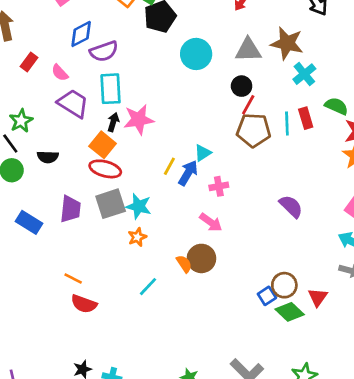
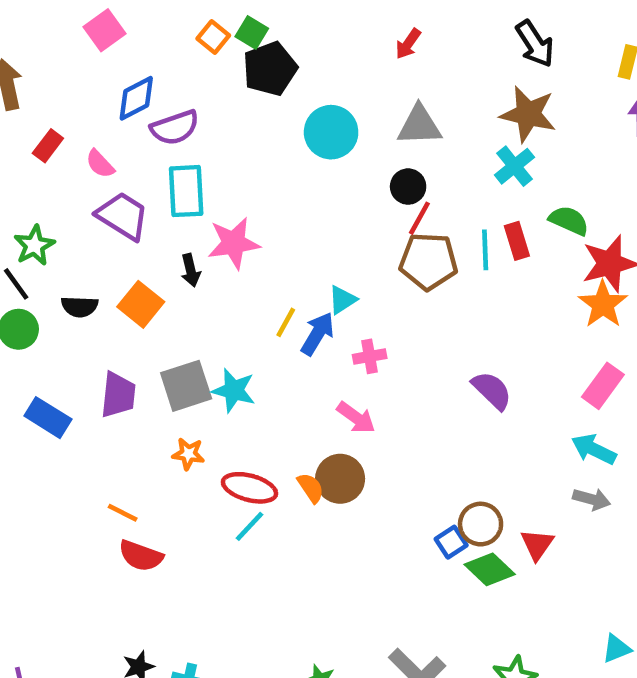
brown star: (287, 43) -> (528, 114), moved
black arrow: (113, 122) -> (191, 270), moved, turned 150
orange square: (103, 145) -> (141, 304), moved
red ellipse: (105, 169) -> (249, 488), moved
orange star: (137, 237) -> (188, 454), moved, turned 30

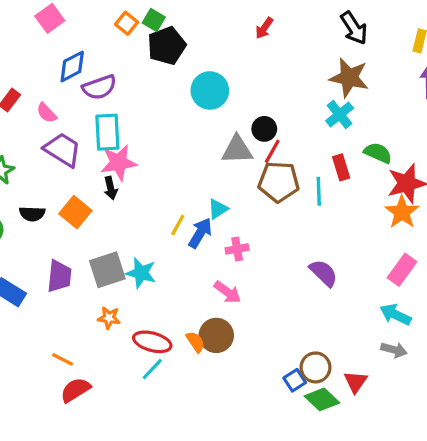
gray triangle: (419, 125) -> (237, 150), moved
pink star: (234, 243) -> (119, 163), moved
cyan line: (485, 250) -> (319, 191), moved
red semicircle: (141, 556) -> (75, 390), turned 128

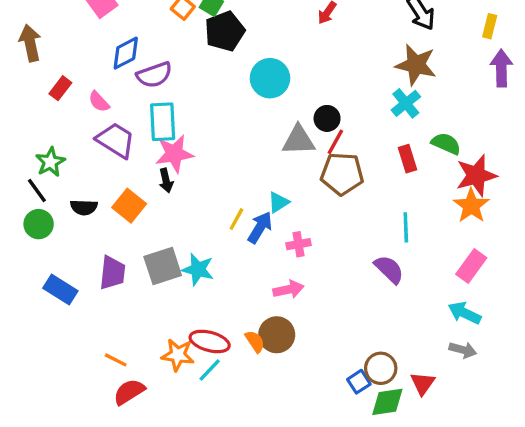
cyan line: (319, 191) -> (406, 227), moved
pink arrow: (227, 292) -> (288, 289), turned -48
orange star: (109, 318) -> (178, 355), moved, size x1.4
green diamond: (322, 399) -> (387, 402), turned -52

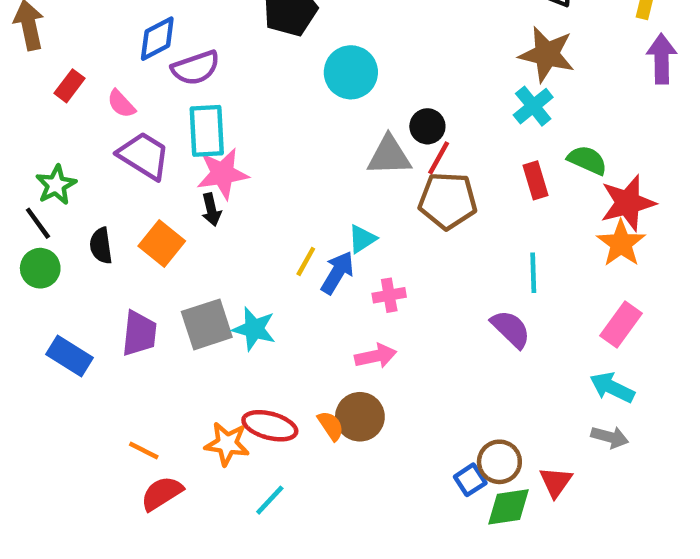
black semicircle: (84, 207) -> (101, 246), turned 80
cyan line: (210, 370) -> (270, 500), moved

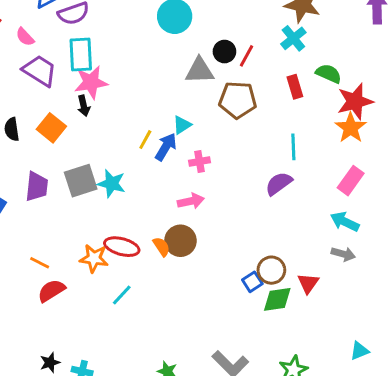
red line: (439, 158) -> (246, 56), moved
purple semicircle: (511, 329) -> (279, 184), turned -80

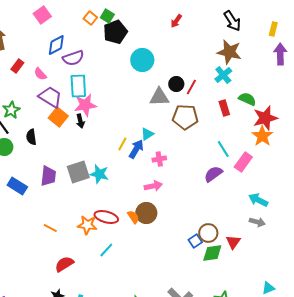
orange square: (51, 128) -> (58, 117), moved
cyan line: (293, 147) -> (223, 149), turned -30
pink rectangle: (351, 181) -> (243, 162), moved
red semicircle: (51, 291) -> (64, 264), moved

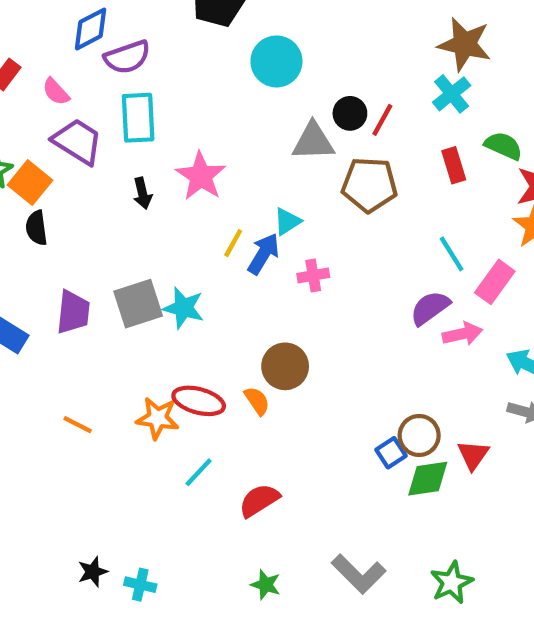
pink star: (85, 105) -> (201, 176), moved, turned -30
orange square: (58, 117) -> (30, 183), moved
pink arrow: (153, 186) -> (462, 334), moved
brown circle: (146, 213) -> (285, 366), moved
red semicircle: (64, 264) -> (259, 500), moved

